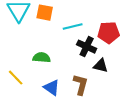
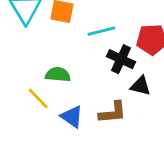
yellow line: (16, 78) -> (38, 98), moved
brown L-shape: (81, 85) -> (113, 112), turned 70

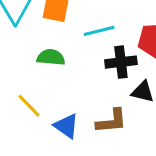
black cross: (121, 59) -> (121, 62), turned -32
green semicircle: (58, 75) -> (51, 57), moved

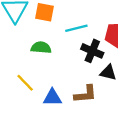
black cross: (121, 62) -> (92, 51), turned 30
blue triangle: (66, 126) -> (52, 98), turned -36

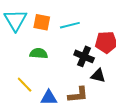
cyan line: (76, 28) -> (70, 25), moved

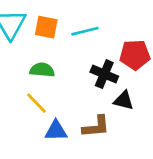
yellow line: (25, 85) -> (37, 103), moved

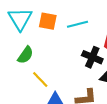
green semicircle: (42, 70) -> (25, 55), moved, turned 120

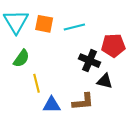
yellow line: (40, 79) -> (37, 83), turned 30

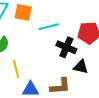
cyan line: (74, 27) -> (49, 27), moved

